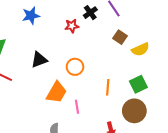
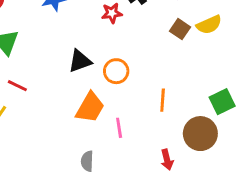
yellow semicircle: (140, 49) -> (209, 25), moved
black triangle: (39, 60) -> (80, 61), moved
green square: (138, 84) -> (222, 102), moved

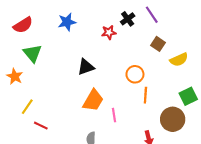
yellow semicircle: (209, 25) -> (179, 60), moved
orange circle: (116, 71) -> (135, 74), moved
red line: (17, 86) -> (41, 126), moved

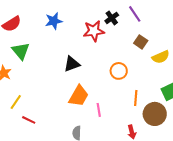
red star: (109, 32) -> (94, 31), size x1.5
orange line: (145, 95) -> (136, 98), moved

